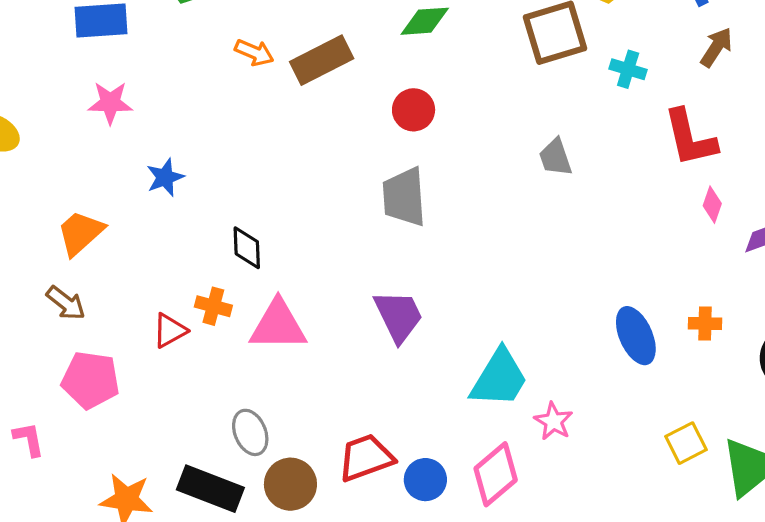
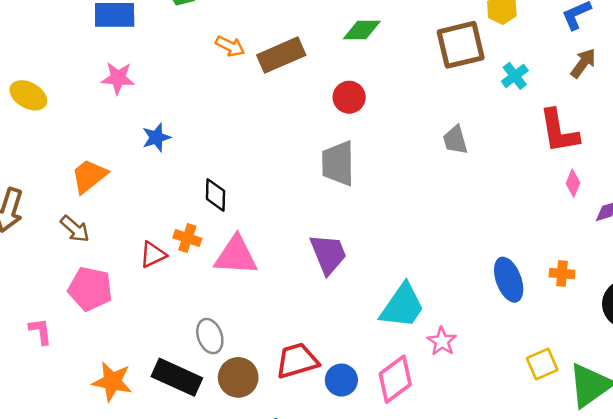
cyan cross: (628, 69) -> (515, 76), turned 32

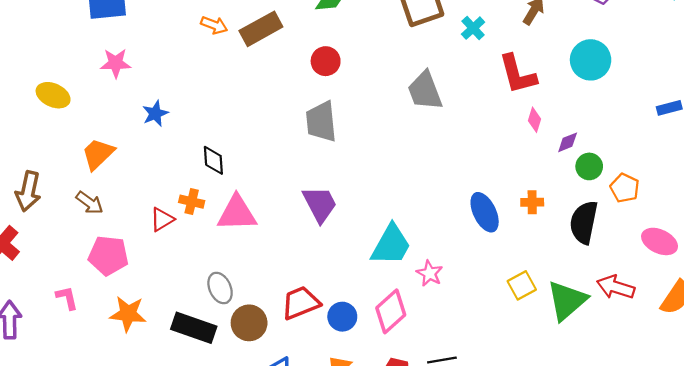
yellow ellipse: (28, 95) -> (53, 95), moved
gray trapezoid: (455, 140) -> (425, 91), size x1.5
orange star: (112, 382) -> (128, 314), moved

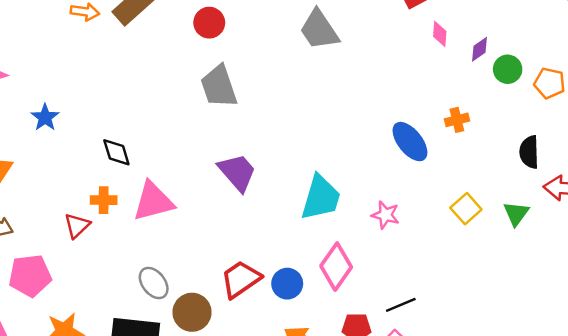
black semicircle: (584, 222) -> (529, 152), moved, size x0.7
pink star: (430, 273) -> (385, 215), moved
green triangle: (567, 301) -> (516, 214), size x0.6

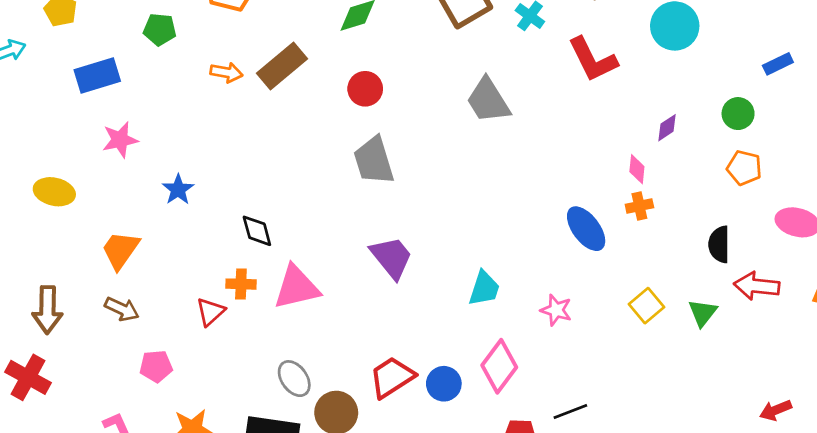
pink diamond: (440, 34) -> (637, 169), moved
green circle: (508, 69) -> (738, 114), moved
cyan trapezoid: (321, 198) -> (484, 288), size x0.7
pink pentagon: (30, 276) -> (156, 366), size x0.7

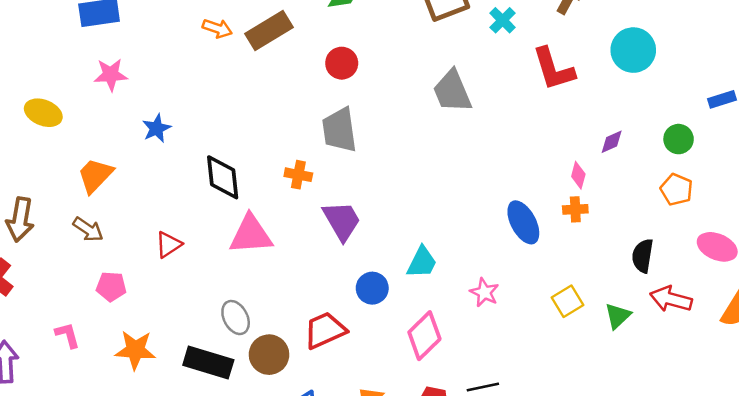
black diamond: (257, 231) -> (223, 177), size x1.4
orange cross: (241, 284) -> (298, 175), moved
blue circle: (444, 384) -> (372, 288), moved

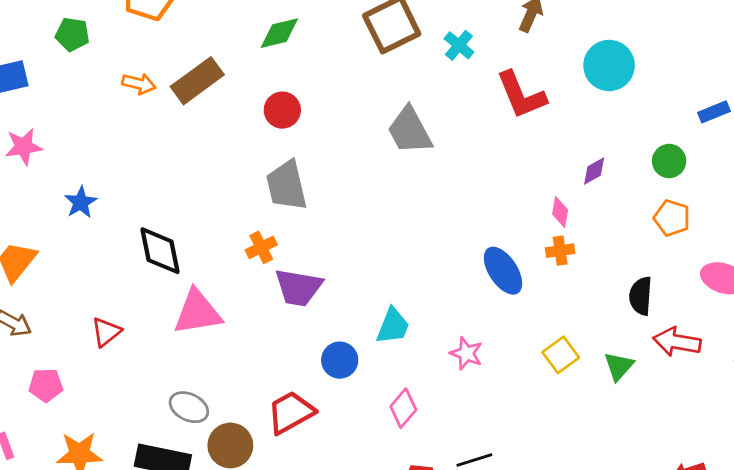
orange cross: (298, 175) -> (261, 247), moved, turned -32
purple trapezoid: (342, 221) -> (299, 287), turned 135
gray ellipse: (236, 318) -> (189, 407), turned -32
pink diamond: (424, 336) -> (403, 408), size x0.7

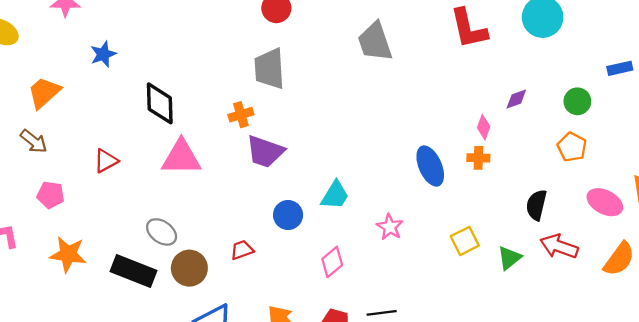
red trapezoid: (291, 412) -> (242, 250), size x0.6

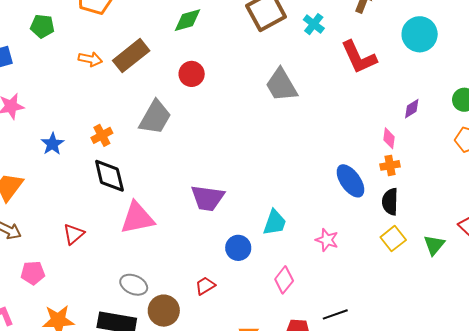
gray trapezoid: (269, 69) -> (155, 117), moved, turned -135
orange cross: (241, 115) -> (102, 135), moved
black semicircle: (536, 205) -> (390, 202), moved

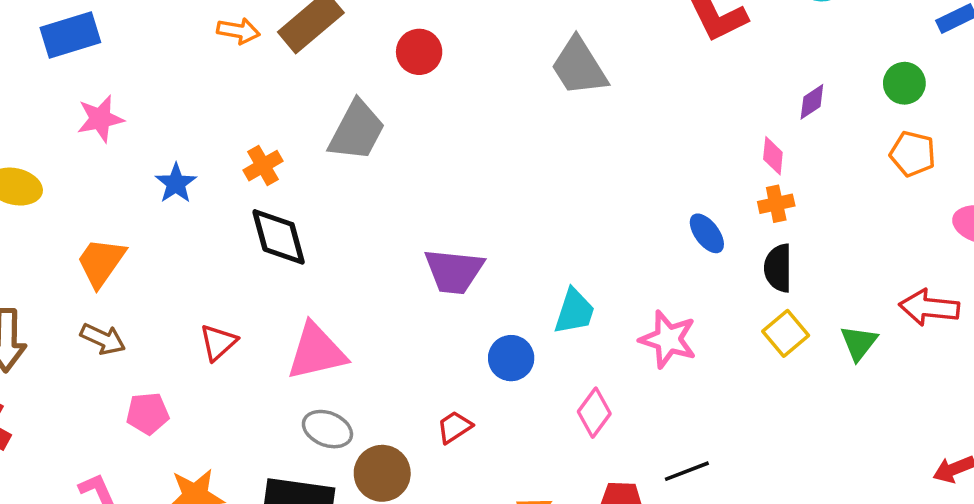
blue ellipse: (350, 181) -> (707, 233), size x0.7
pink triangle: (137, 218) -> (316, 352), moved
pink star: (327, 240) -> (668, 339), size x1.4

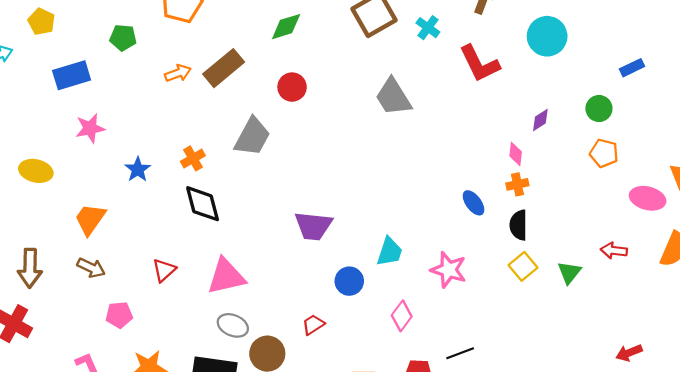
orange arrow: (238, 31) -> (178, 73), turned -30
red arrow: (929, 308) -> (614, 251), size x0.7

